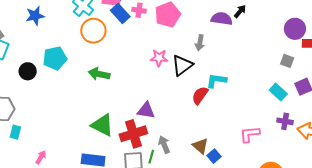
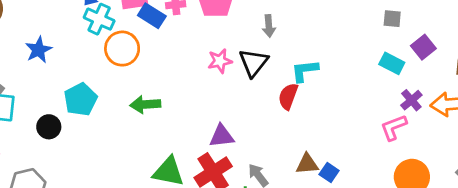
purple cross: (285, 121) -> (411, 100), turned -35
pink L-shape: (250, 134) -> (394, 127), moved
brown triangle: (200, 146) -> (307, 164), turned -30

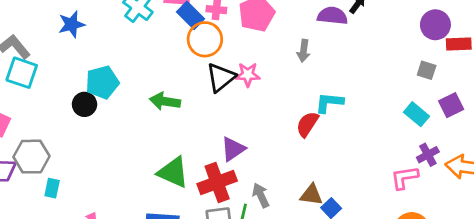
orange circle: (122, 49) -> (205, 39), moved
black triangle: (254, 63) -> (221, 77), moved
black circle: (49, 127) -> (85, 104), moved
purple triangle: (222, 136) -> (233, 149), turned -40

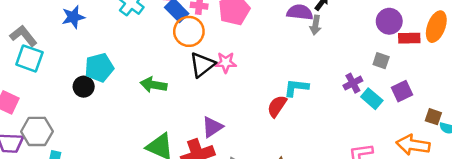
gray arrow: (304, 51) -> (315, 25), moved
purple cross: (428, 155) -> (353, 83), moved

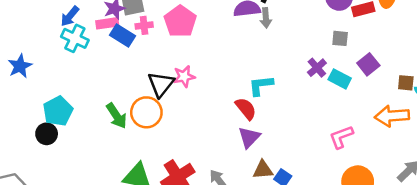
orange circle: (189, 31) -> (146, 112), moved
green arrow: (153, 85) -> (116, 116), turned -120
red semicircle: (277, 106) -> (246, 109), turned 120
purple triangle: (212, 127) -> (249, 137), moved

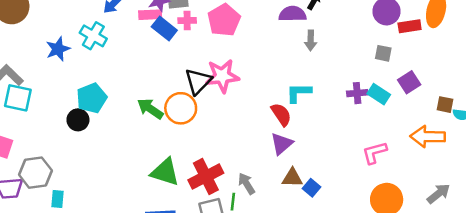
gray arrow: (266, 18) -> (311, 40), moved
cyan cross: (75, 38) -> (93, 36), moved
purple cross: (317, 68) -> (357, 93), moved, turned 30
pink star: (184, 76) -> (222, 76), size x1.5
green arrow: (116, 116) -> (150, 109), turned 152

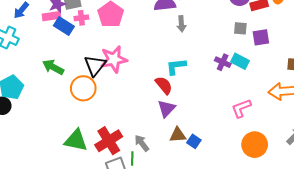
purple square: (409, 82) -> (261, 37), moved, turned 30
purple cross: (357, 93) -> (223, 62), turned 35
green arrow: (150, 109) -> (53, 67), moved

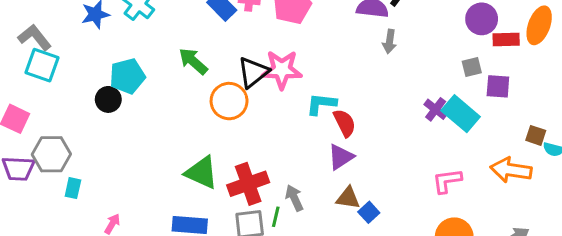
gray square: (240, 28) -> (472, 67), turned -32
cyan rectangle: (240, 61) -> (461, 114), size x1.4
cyan L-shape: (176, 66) -> (321, 104), moved

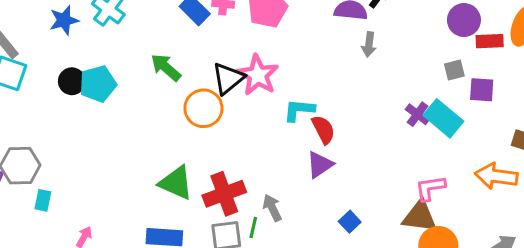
pink star: (282, 70) -> (258, 75), turned 30
black circle: (108, 99) -> (72, 81), moved
brown triangle: (348, 198) -> (420, 216), moved, size x1.4

